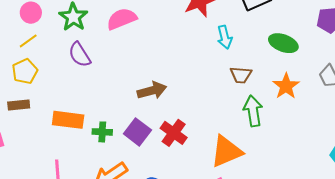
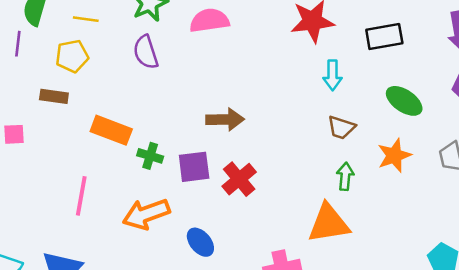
yellow line: (28, 41) -> (86, 19), turned 30
green arrow: (253, 111) -> (345, 176), size x0.7
purple square: (137, 132) -> (194, 167), turned 32
orange triangle: (226, 151) -> (329, 223), moved

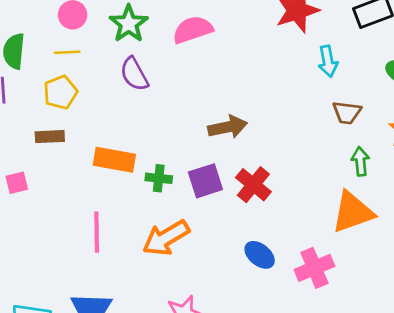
blue ellipse: (200, 242) -> (260, 255), moved

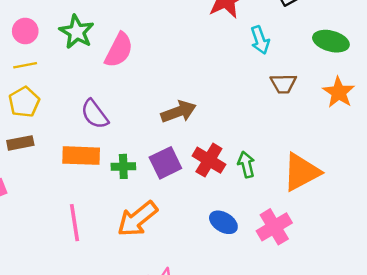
pink semicircle: (193, 30) -> (119, 50), moved, turned 144
purple semicircle: (134, 74) -> (95, 114), moved
green arrow: (360, 161) -> (246, 165), moved

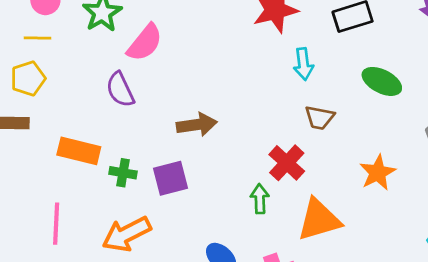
orange star: (339, 92) -> (378, 173), moved
purple semicircle: (95, 114) -> (120, 90), moved
red cross: (209, 160) -> (287, 163), moved

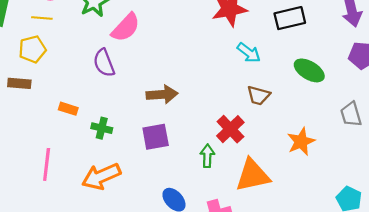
cyan arrow: (303, 64) -> (249, 53), turned -50
orange rectangle: (79, 151) -> (68, 109), size x0.6
purple square: (171, 178) -> (156, 137), moved

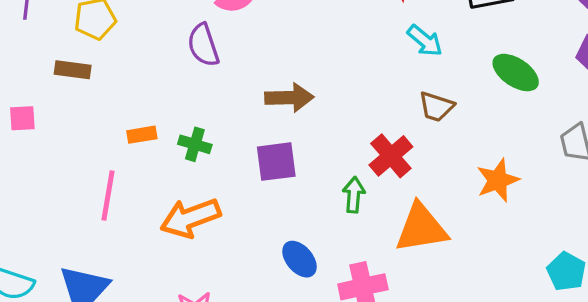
orange rectangle: (68, 109) -> (142, 135), moved, turned -30

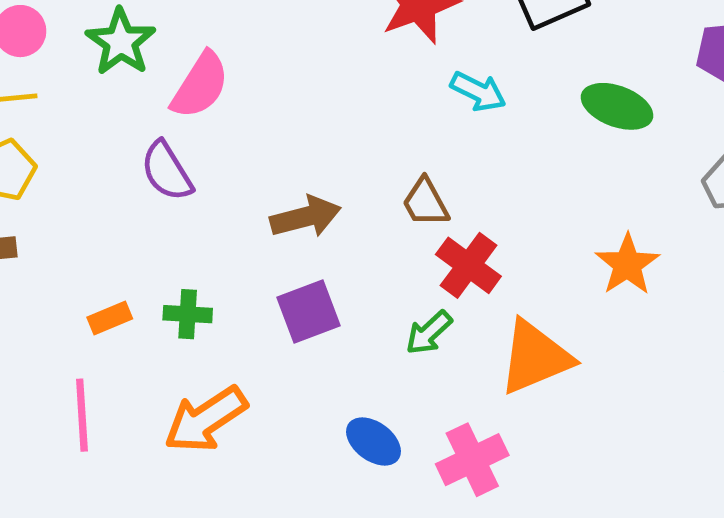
brown trapezoid: (436, 107) -> (425, 202), moved, turned 57
green arrow: (354, 195) -> (429, 333), turned -124

